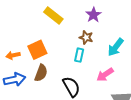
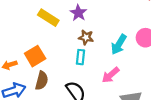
purple star: (93, 15) -> (78, 13), moved

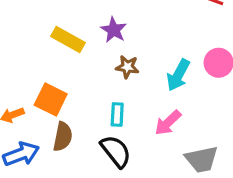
orange square: (35, 56) -> (51, 99), turned -30
cyan rectangle: (80, 57) -> (117, 115), moved

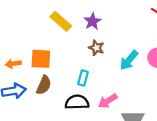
orange square: (51, 99) -> (41, 59), turned -35
pink arrow: (168, 123) -> (108, 101), moved
black semicircle: (116, 151) -> (77, 102), turned -65

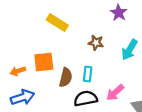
purple star: (92, 21) -> (119, 13), moved
brown semicircle: (44, 85) -> (66, 77), moved

